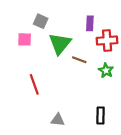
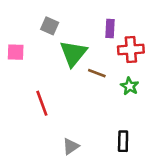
pink square: (25, 39) -> (16, 52), moved
gray triangle: (58, 120) -> (71, 146), turned -40

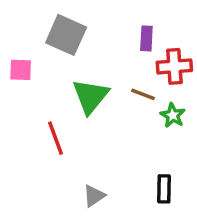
gray square: (50, 26) -> (66, 35), size x1.6
green triangle: (73, 53) -> (91, 96), moved
brown line: (97, 73) -> (143, 94), moved

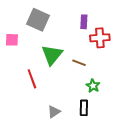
brown line: (143, 94) -> (79, 63), moved
green star: (173, 115) -> (93, 86), moved
black rectangle: (164, 189) -> (84, 108), moved

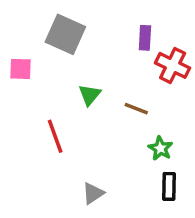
red cross: (100, 38) -> (173, 65), turned 30
green triangle: (52, 55) -> (90, 95), size x0.6
black rectangle: (84, 108) -> (169, 186), moved

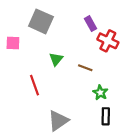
purple rectangle: (145, 38) -> (91, 24), turned -32
gray triangle: (93, 193) -> (58, 121), size x1.5

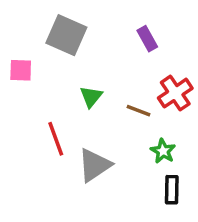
red cross: (108, 41) -> (175, 93), moved, turned 30
gray triangle: (58, 121) -> (94, 165), moved

